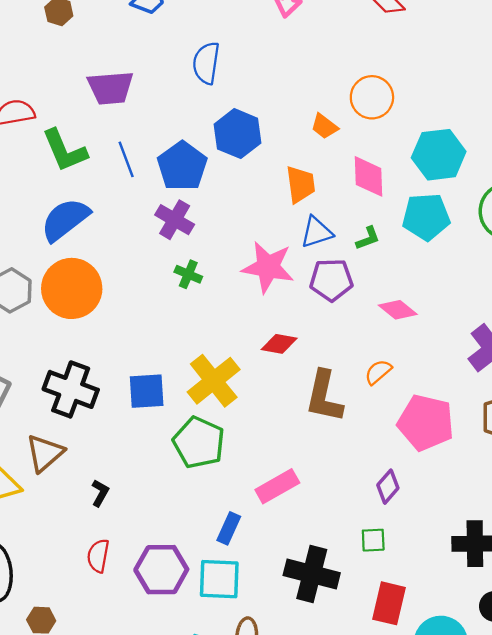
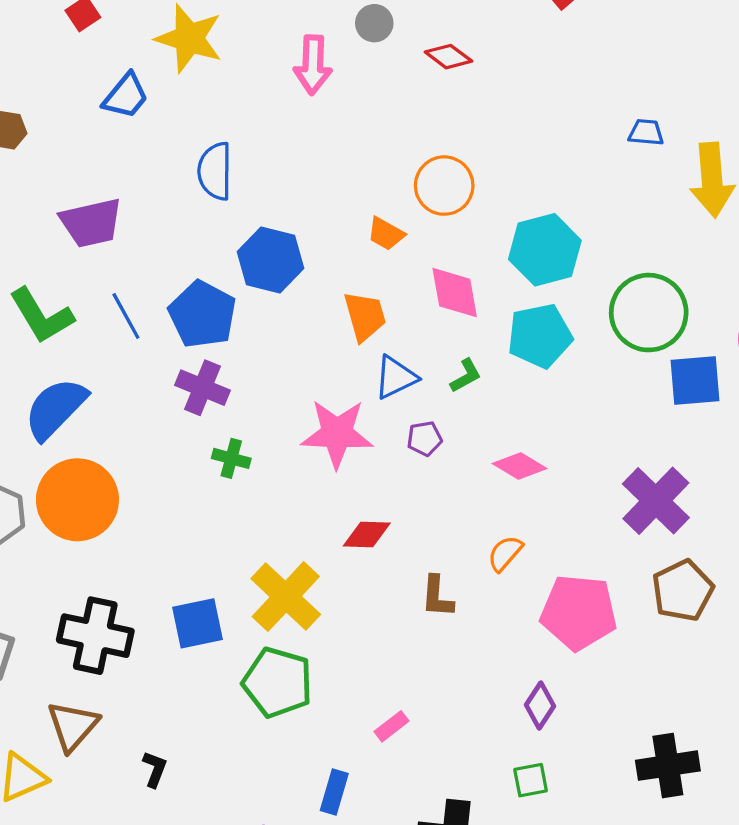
purple pentagon: (331, 280) -> (425, 439), size x0.6
brown L-shape: (324, 396) -> (437, 597), size x0.6
pink rectangle: (277, 486) -> (391, 726), size x0.6

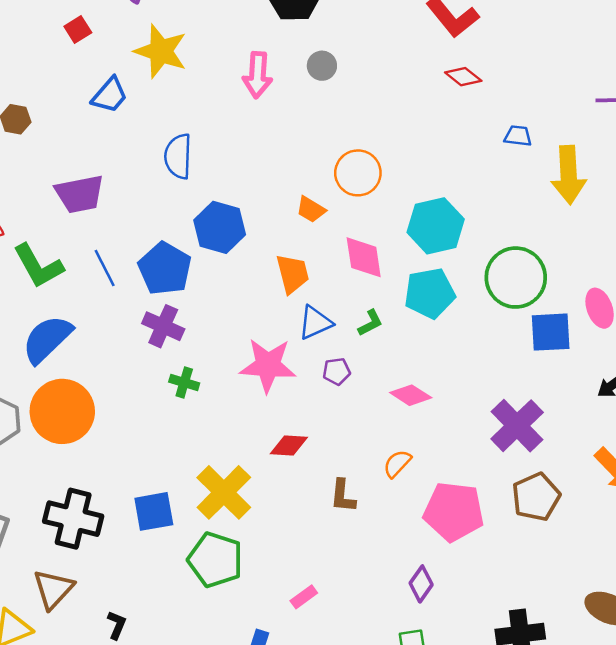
gray circle: (374, 23) -> (322, 66), moved
red diamond: (448, 57) -> (463, 77), moved

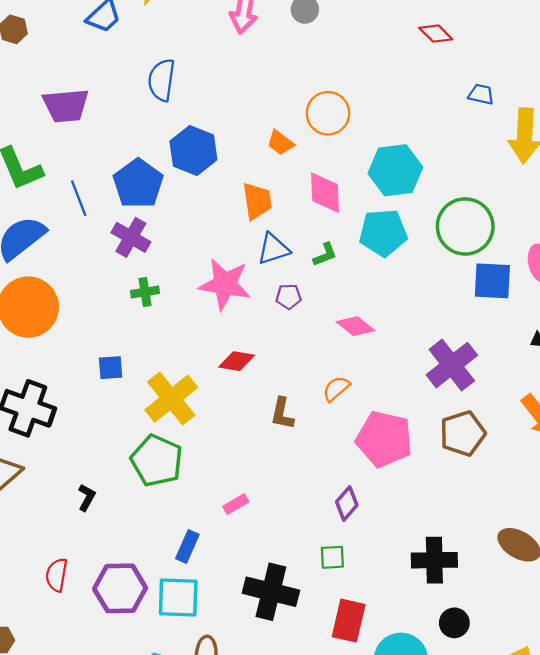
blue line: (105, 268) -> (79, 198), moved
green cross: (184, 382) -> (145, 292), turned -32
blue square: (154, 511) -> (111, 368), moved, size x0.7
black L-shape: (117, 625) -> (87, 497), moved

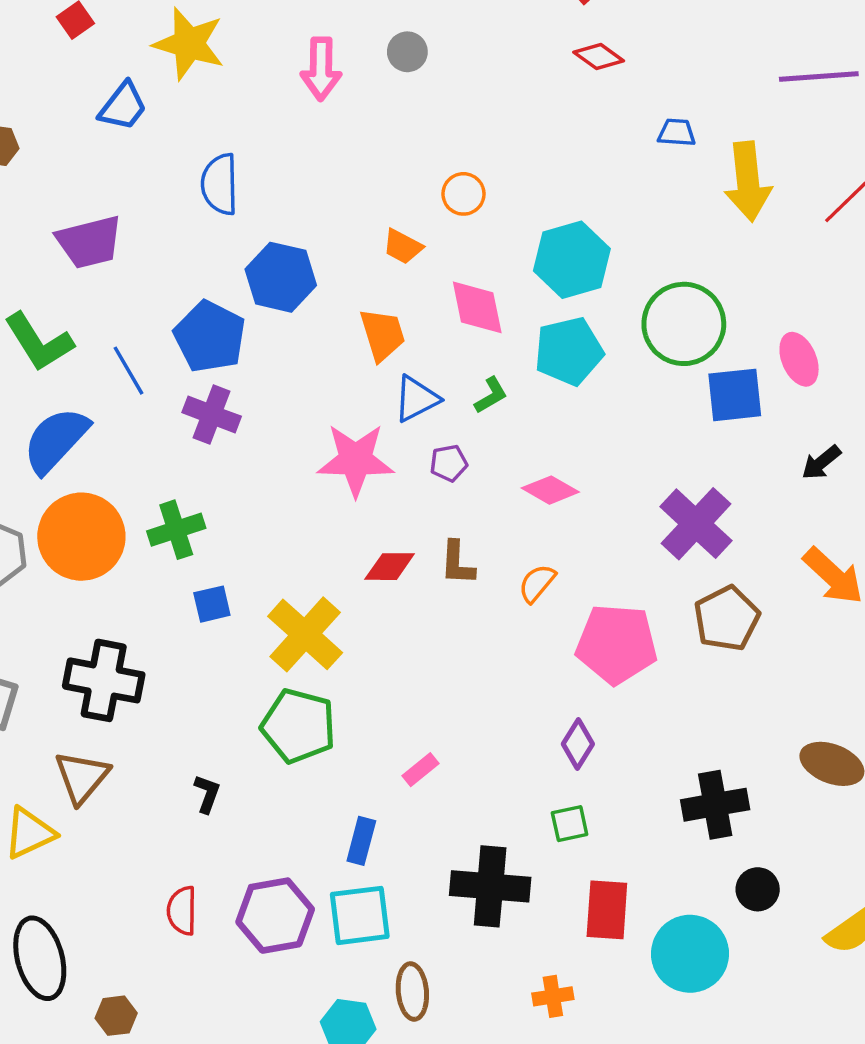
orange circle: (328, 113) -> (463, 194), size x0.7
green cross: (145, 292) -> (176, 530), moved, size x1.4
brown L-shape: (282, 414) -> (457, 563), moved

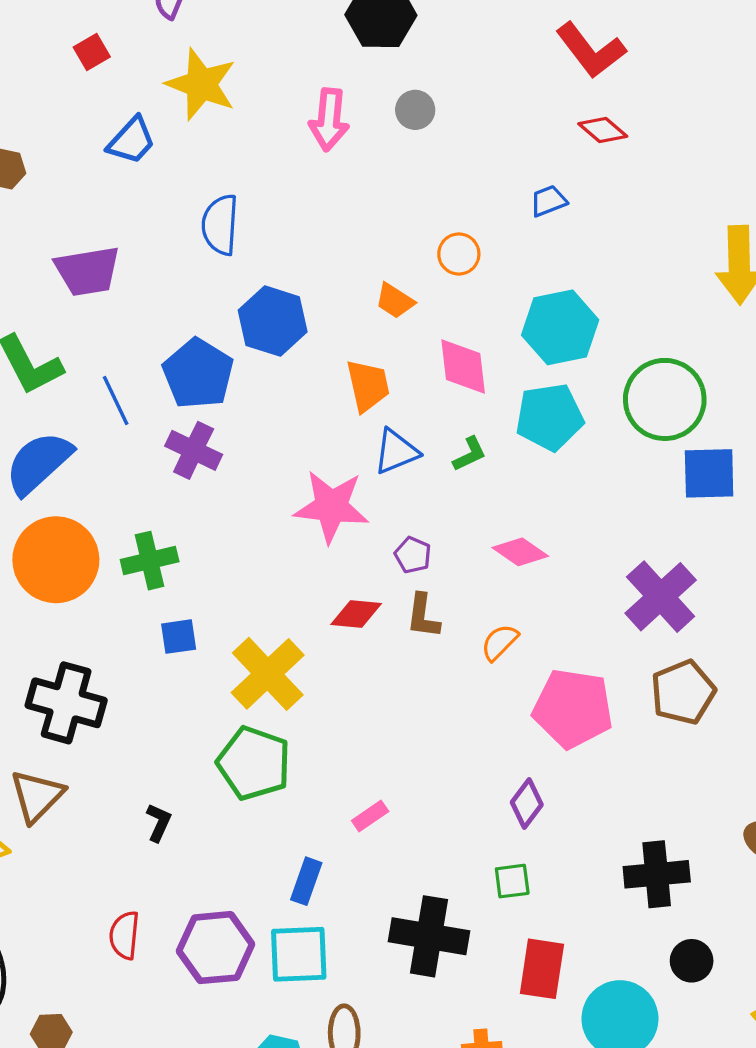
blue trapezoid: (677, 133) -> (548, 201), moved, turned -30
purple pentagon: (449, 463) -> (413, 555), moved, turned 30

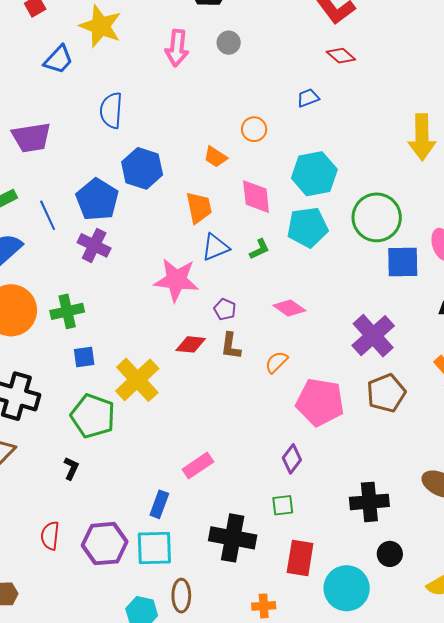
green pentagon: (254, 763) -> (93, 416), moved
pink rectangle: (370, 816) -> (198, 466), size x1.4

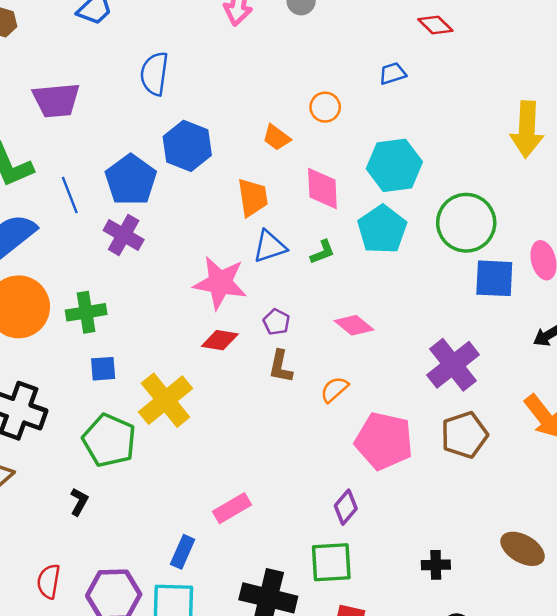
cyan pentagon: (308, 227) -> (382, 229), turned -30
red diamond: (191, 344) -> (220, 340), moved
black cross: (369, 502) -> (436, 565), size x0.6
green square: (283, 505) -> (331, 562), size x1.6

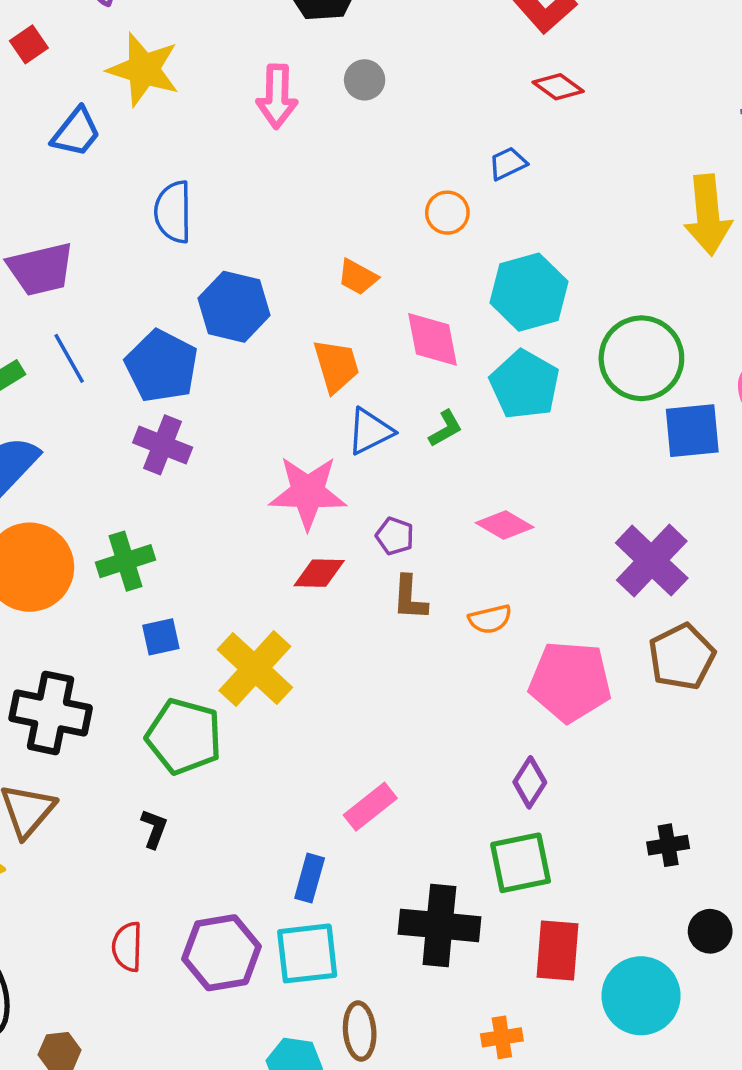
orange circle: (325, 107) -> (447, 213), moved
blue line: (70, 195) -> (69, 358), moved
orange semicircle: (334, 389) -> (490, 619), turned -144

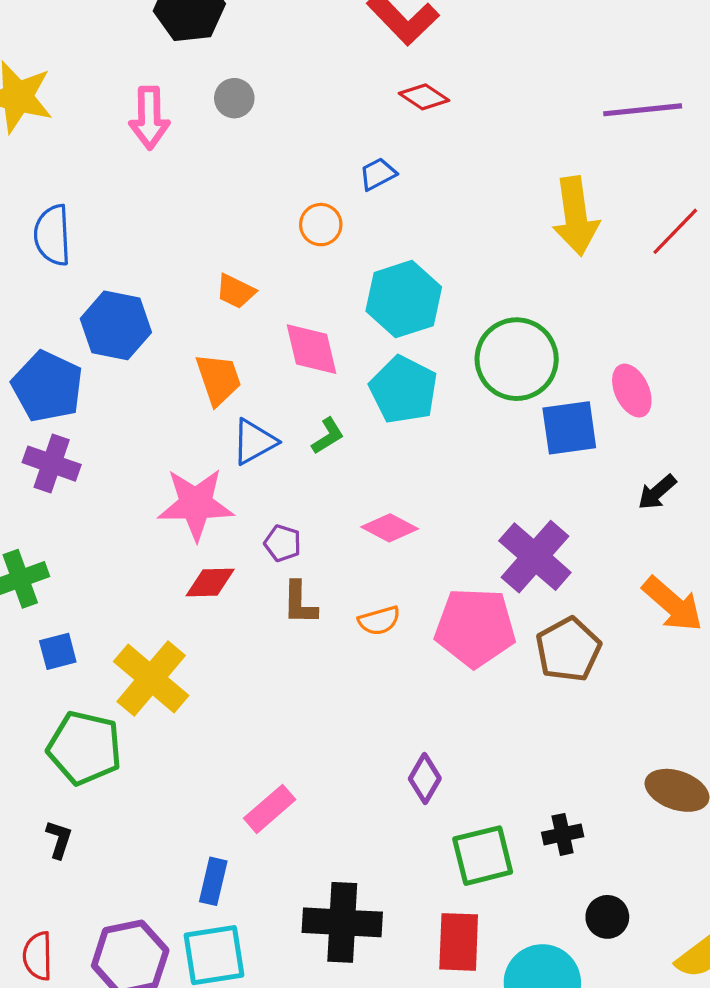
pink pentagon: (570, 682) -> (475, 627), moved
green square: (521, 863) -> (483, 856), moved

